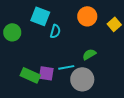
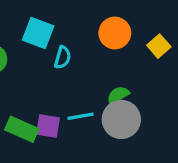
gray circle: (82, 79) -> (121, 119), moved

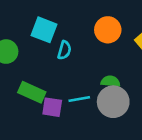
green semicircle: (118, 95) -> (110, 81), turned 36
green rectangle: (22, 129) -> (32, 92), moved

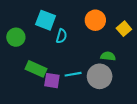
green semicircle: (110, 81) -> (108, 56), moved

